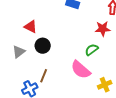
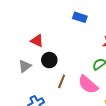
brown line: (44, 76) -> (62, 81), moved

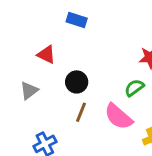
blue rectangle: (80, 17) -> (77, 20), moved
black circle: (49, 60) -> (77, 82), moved

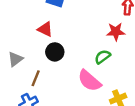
red triangle: (46, 55) -> (45, 29), moved
brown line: (81, 112) -> (36, 78), moved

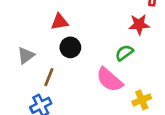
red triangle: (45, 29) -> (60, 22), turned -35

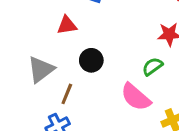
red triangle: (60, 22) -> (67, 25), moved
gray triangle: (26, 55) -> (41, 69), size x1.4

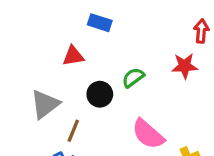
green semicircle: (152, 66) -> (133, 78), moved

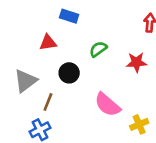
red star: (185, 66) -> (137, 62), moved
green semicircle: (133, 78) -> (98, 49), moved

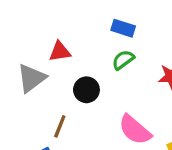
blue rectangle: (69, 16) -> (123, 28), moved
gray triangle: (25, 81) -> (32, 78), moved

